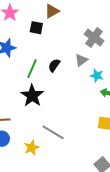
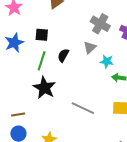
black square: (36, 28) -> (42, 35), moved
gray line: (53, 132) -> (83, 108), moved

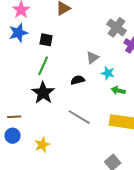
gray cross: (100, 24) -> (117, 27), moved
blue star: (14, 43) -> (18, 33), moved
black semicircle: (63, 55) -> (78, 80), moved, turned 40

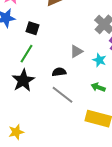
cyan star: (108, 73) -> (99, 60), moved
gray line: (79, 117) -> (63, 95), moved

